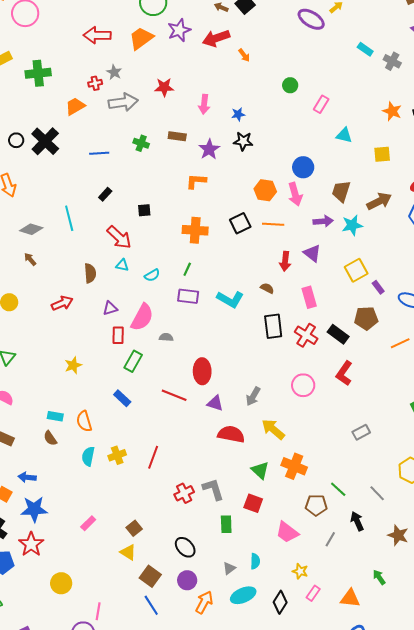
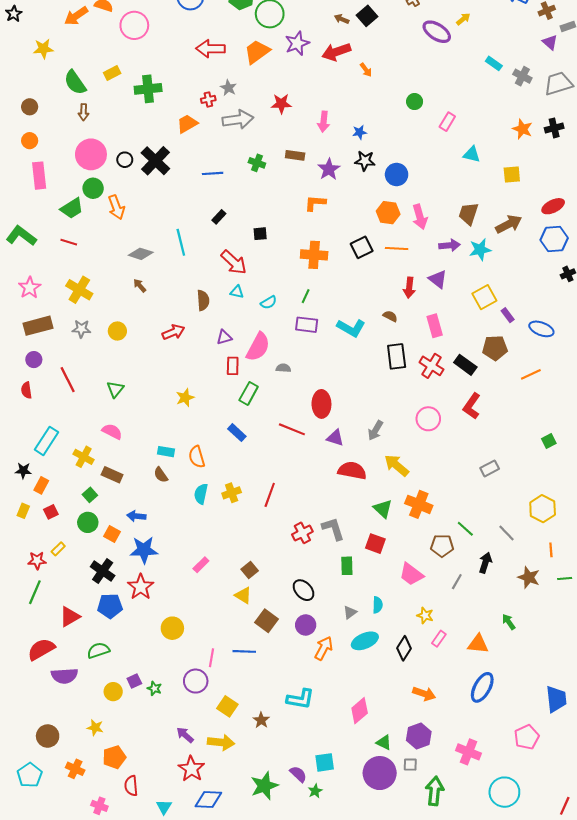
blue circle: (303, 167) -> (397, 174), moved
black arrow: (357, 521) -> (485, 563), turned 42
blue line: (151, 605) -> (244, 651), moved, turned -55

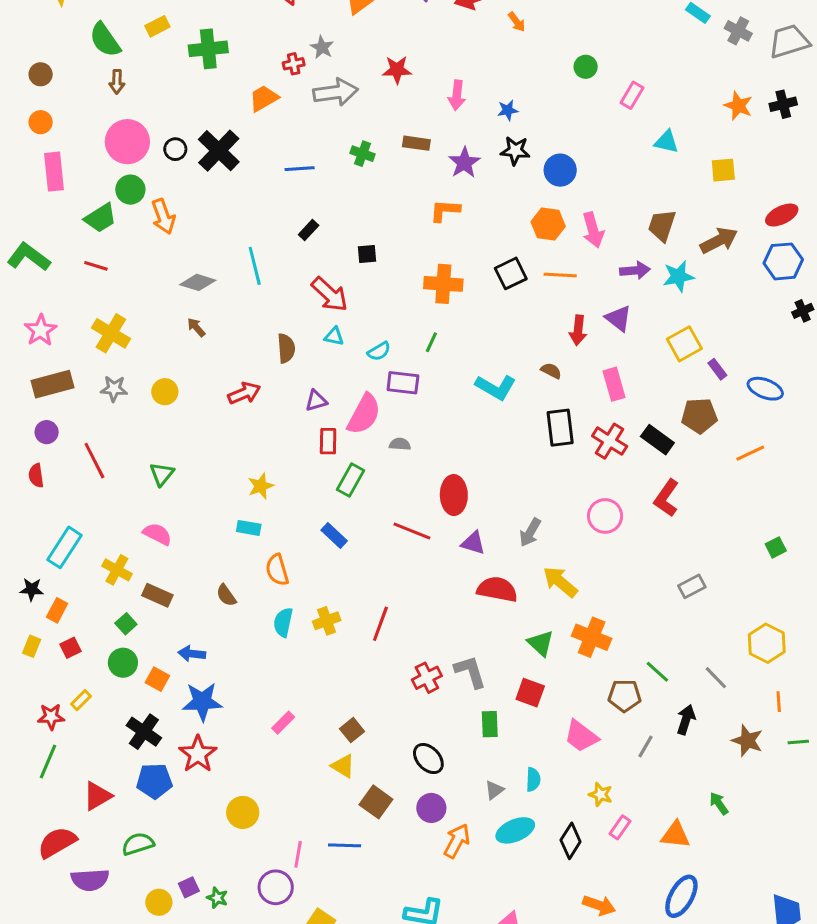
purple rectangle: (307, 325) -> (403, 383), moved
cyan rectangle: (166, 452) -> (249, 528), moved

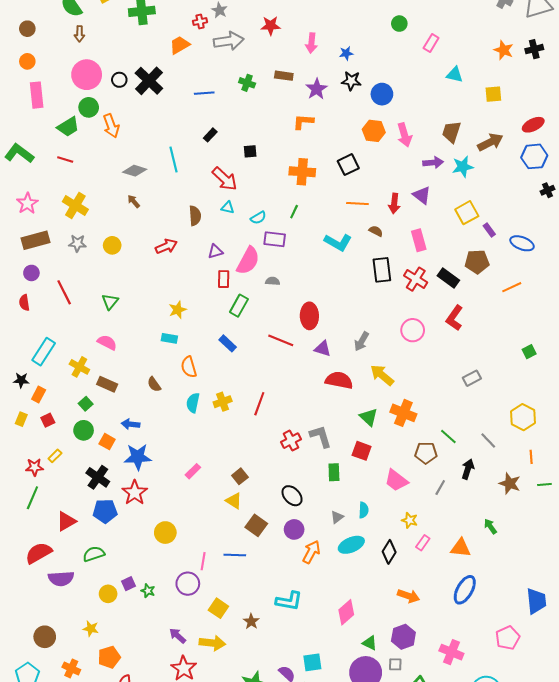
orange line: (560, 275) -> (357, 203), moved

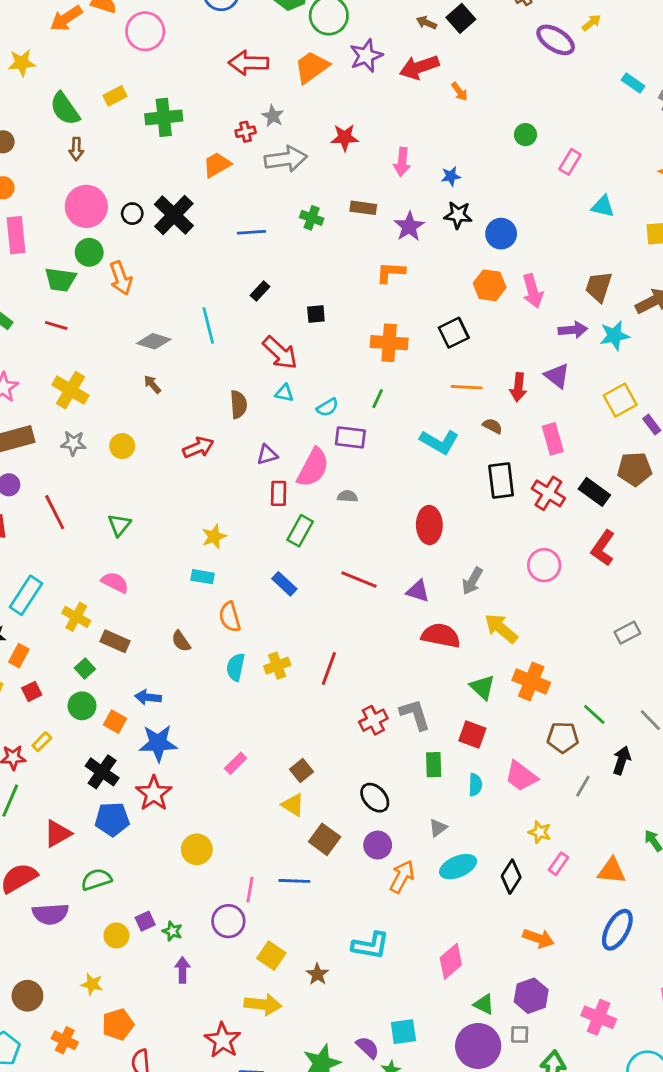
green trapezoid: (68, 127) -> (60, 280), turned 40
red ellipse: (309, 316) -> (429, 525), moved
cyan semicircle: (364, 510) -> (475, 785), moved
purple arrow: (178, 636) -> (182, 970), moved, turned 48

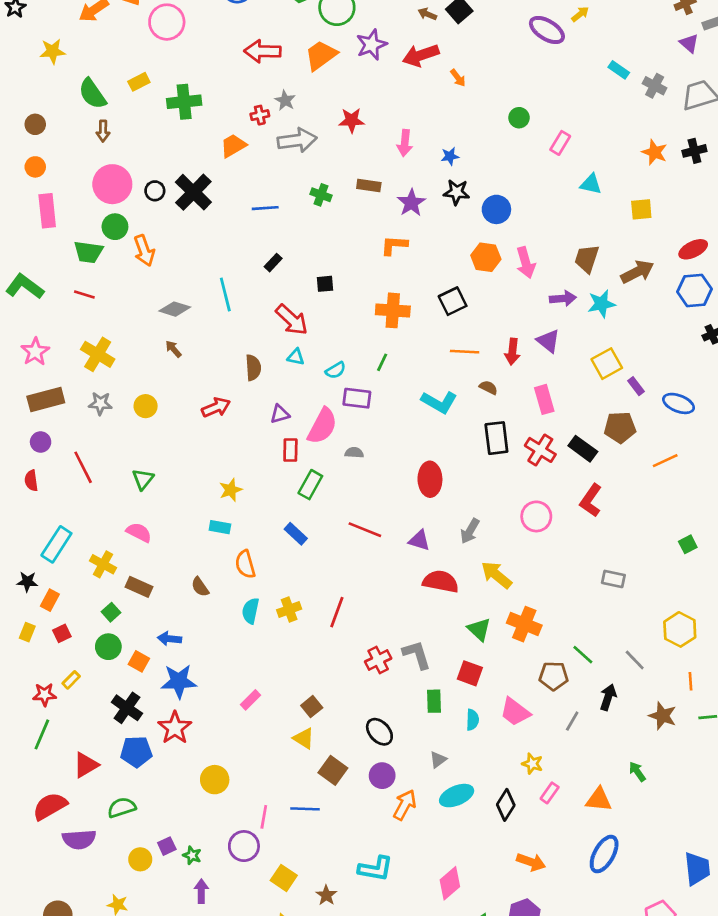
gray rectangle: (627, 633) -> (613, 579), turned 40

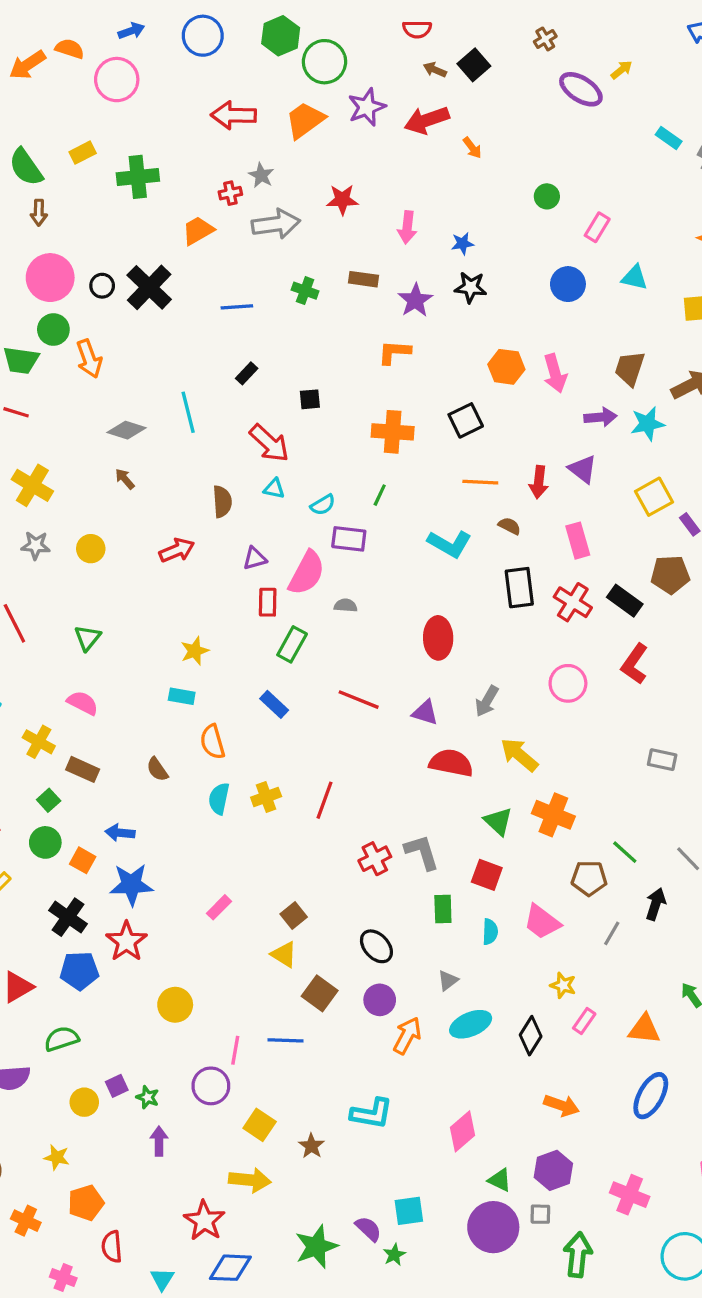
blue circle: (496, 209) -> (568, 284), moved

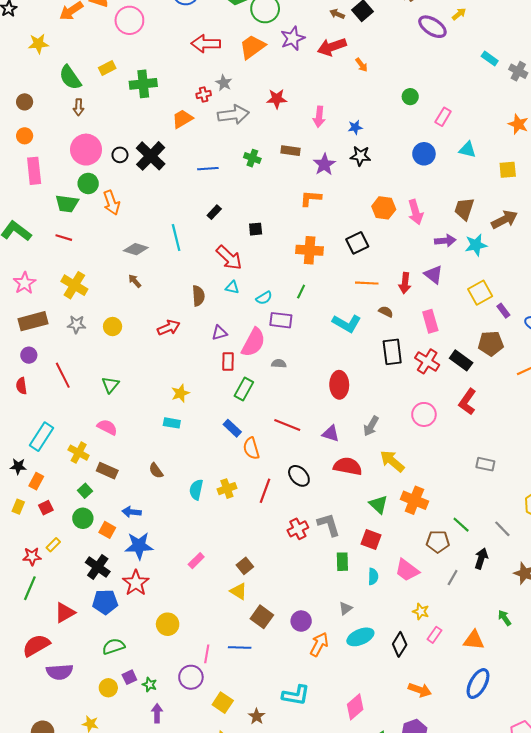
orange semicircle: (212, 742) -> (251, 448), moved
black ellipse: (376, 946) -> (299, 476), moved
green semicircle: (62, 1039) -> (114, 646), moved

